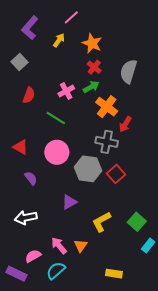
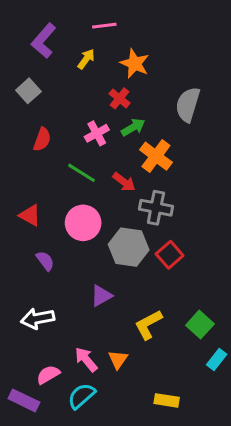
pink line: (71, 17) -> (104, 26), turned 35
red cross: (94, 67) -> (120, 98), moved
red arrow: (125, 124) -> (124, 182), moved, turned -84

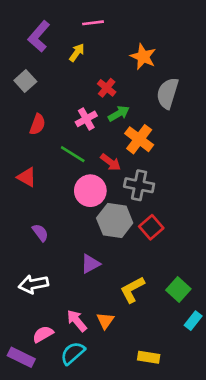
orange star: (135, 64) -> (143, 57), moved
red triangle: (30, 215) -> (27, 177), moved
pink circle: (83, 223) -> (90, 191), moved

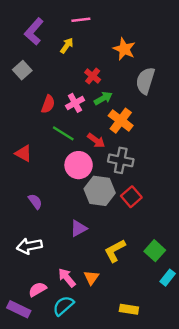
red semicircle: (38, 124) -> (48, 104), moved

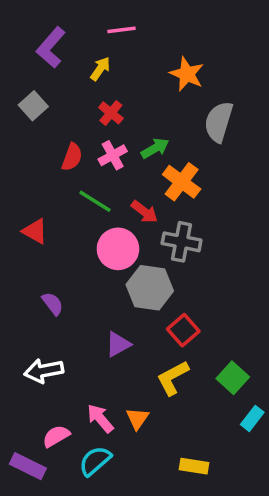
red cross: (93, 76) -> (111, 113), moved
red square: (131, 197) -> (183, 330), moved

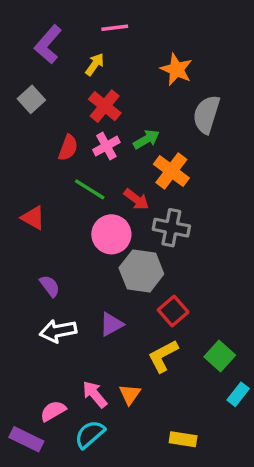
red cross: (111, 113) -> (105, 106), size x1.4
white arrow: (44, 371) -> (58, 331), moved

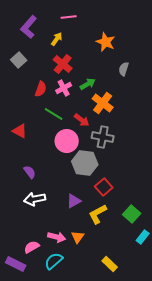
gray semicircle: (206, 114) -> (124, 69), size x0.6
purple triangle: (111, 324) -> (74, 201), moved
pink arrow: (95, 394) -> (57, 237), turned 144
yellow rectangle: (183, 439) -> (110, 264), turned 35

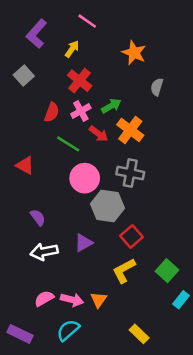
pink line: (69, 17) -> (87, 21), turned 42
red arrow: (82, 120) -> (99, 134), moved
purple triangle: (74, 201) -> (83, 243), moved
pink semicircle: (32, 247) -> (44, 298), moved

